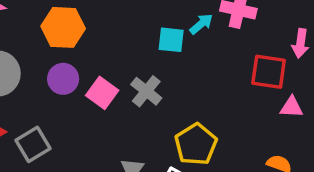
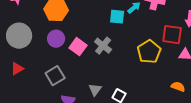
gray square: (33, 144) -> (55, 76), moved
yellow pentagon: (196, 144) -> (149, 52), moved

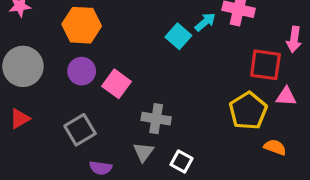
cyan square: (117, 17) -> (178, 36), turned 35
gray cross: (103, 46) -> (156, 119), moved, turned -30
yellow pentagon: (149, 52) -> (248, 111), moved

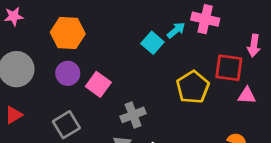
yellow pentagon: (248, 111) -> (193, 87), moved
gray cross: (156, 119) -> (133, 115), turned -30

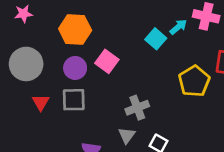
pink square: (98, 84) -> (107, 61), moved
red triangle: (14, 115) -> (41, 102), moved, turned -30
gray square: (66, 125) -> (74, 100), moved, turned 30

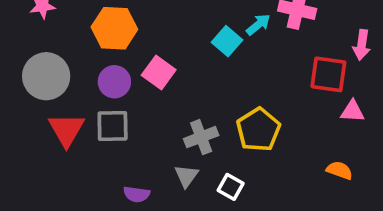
yellow pentagon: (194, 81) -> (258, 130), moved
red triangle: (41, 102) -> (66, 130), size x1.5

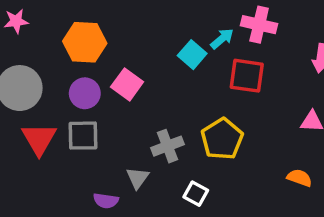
red square: (328, 74) -> (247, 76), moved
gray triangle: (186, 176) -> (138, 178), moved

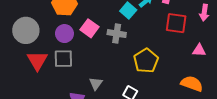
red square: (247, 76) -> (176, 23), moved
gray cross: (168, 146) -> (117, 34), moved, turned 30
orange semicircle: (300, 178) -> (192, 84), size x1.5

